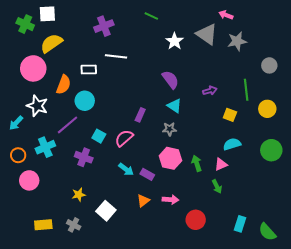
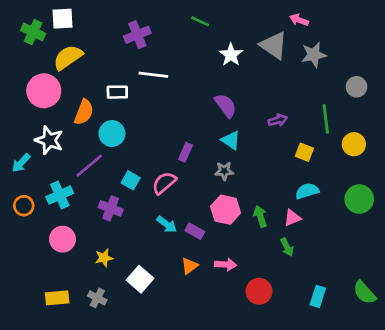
pink circle: (29, 180) -> (63, 239), moved
green semicircle: (267, 232) -> (365, 293), moved

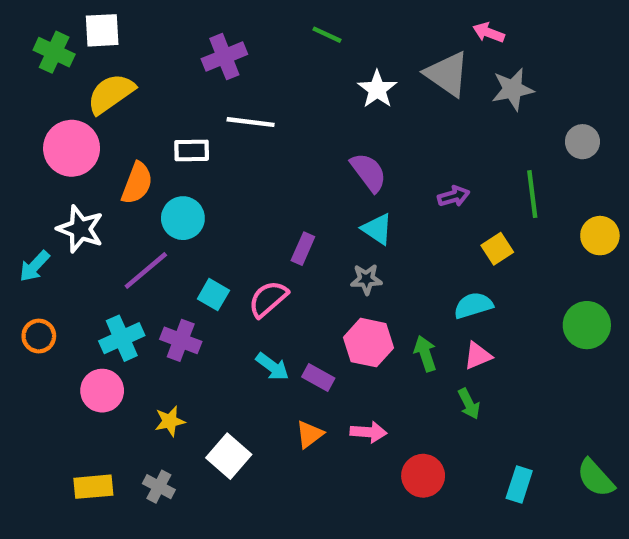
yellow circle: (354, 144) -> (600, 236), moved
yellow square: (304, 152) -> (497, 249), turned 36
cyan semicircle: (307, 191) -> (473, 305), moved
cyan cross: (60, 195) -> (122, 338), moved

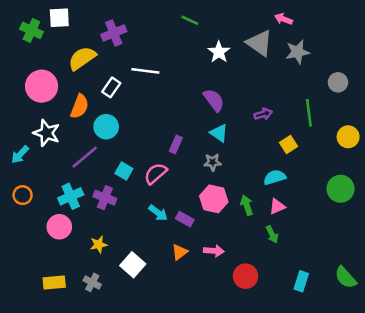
purple cross: (224, 57) -> (114, 33), moved
yellow semicircle: (111, 94) -> (82, 58), moved
white rectangle: (192, 150) -> (111, 87), turned -54

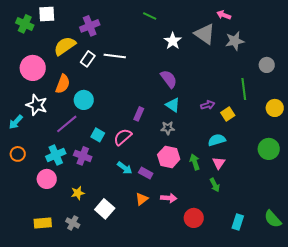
white rectangle: (111, 87) -> (88, 59), moved
purple arrow: (263, 114) -> (208, 105), moved
pink triangle: (277, 206) -> (219, 163), turned -32

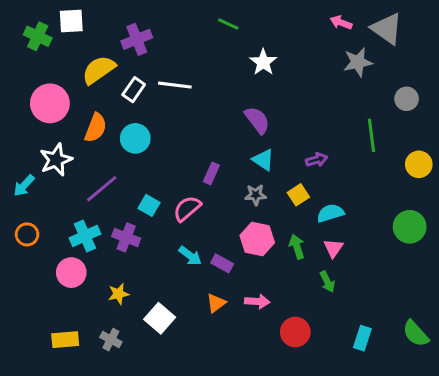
gray triangle: (205, 34) -> (387, 29), moved
cyan circle: (84, 100) -> (135, 138), moved
white star: (37, 105) -> (56, 160), turned 30
yellow square: (228, 114) -> (298, 195), moved

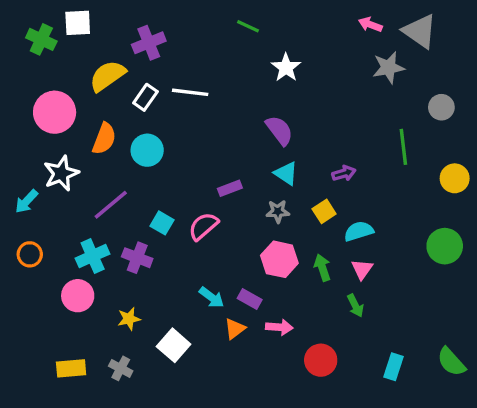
purple rectangle: (211, 173) -> (230, 188), turned 45
cyan arrow: (190, 256) -> (212, 297), moved
purple rectangle: (222, 263) -> (250, 299), moved

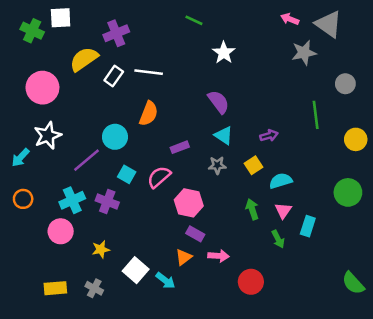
orange semicircle: (104, 139) -> (149, 113), moved
cyan circle: (147, 150) -> (115, 137), moved
pink hexagon: (279, 259) -> (189, 203), moved
cyan arrow: (212, 297) -> (165, 280), moved
cyan rectangle: (393, 367) -> (308, 226), moved

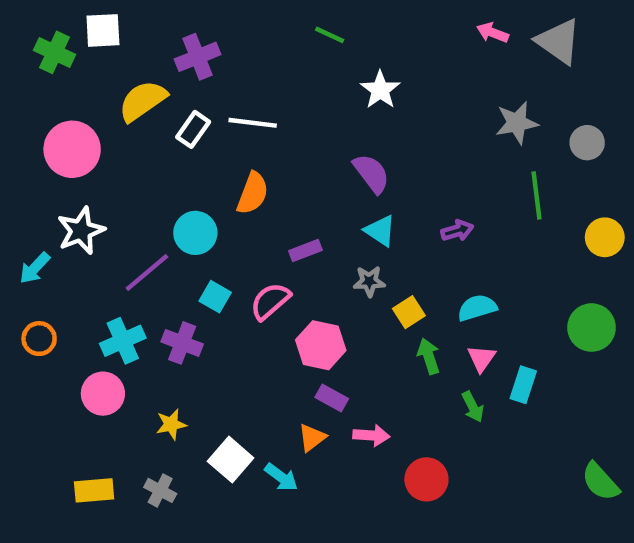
gray star: (304, 53) -> (517, 123), moved
yellow square: (253, 165) -> (409, 312), moved

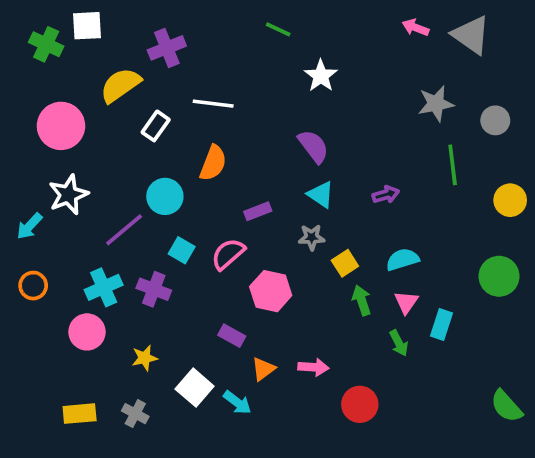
white rectangle: (193, 129) -> (156, 126), moved
purple rectangle: (332, 398) -> (232, 336), moved

